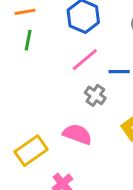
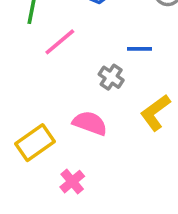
pink line: (85, 60) -> (60, 42), moved

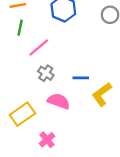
blue line: (139, 49) -> (81, 78), moved
gray cross: (111, 77) -> (46, 73), moved

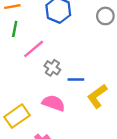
gray cross: (46, 73) -> (52, 68), moved

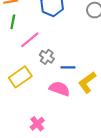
pink semicircle: (54, 103) -> (60, 89), moved
yellow rectangle: (17, 116) -> (20, 77), moved

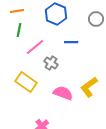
blue line: (68, 67) -> (71, 42), moved
yellow rectangle: (20, 77) -> (26, 82), turned 70

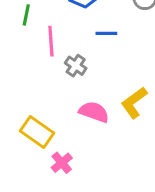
pink line: (35, 47) -> (51, 41), turned -54
yellow rectangle: (26, 82) -> (37, 132), moved

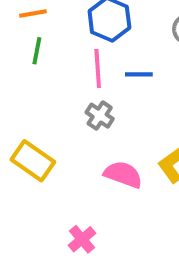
pink line: (51, 41) -> (98, 68), moved
yellow rectangle: (37, 132) -> (33, 161), moved

